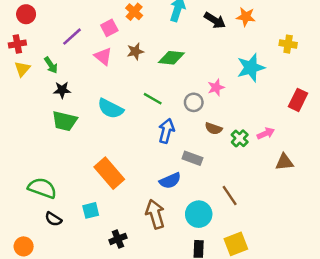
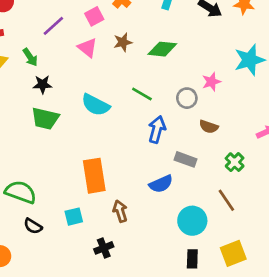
green cross: (240, 138) -> (235, 162), moved
orange rectangle: (109, 173) -> (94, 176), turned 32
brown arrow: (155, 214) -> (120, 211), moved, size x0.7

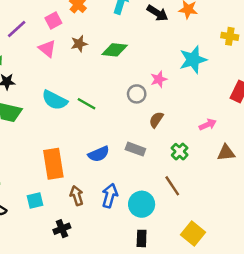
green line: (142, 94) -> (86, 104), moved
brown semicircle: (209, 127) -> (156, 120), turned 105
blue arrow: (157, 129) -> (110, 196), moved
blue semicircle: (161, 184) -> (99, 154), moved
yellow square: (233, 253) -> (193, 234), moved, turned -30

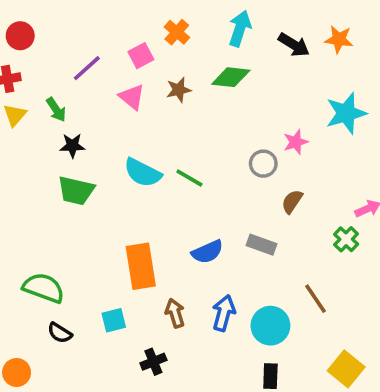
green diamond: (115, 50) -> (231, 77), moved
green cross: (180, 152) -> (346, 239), moved

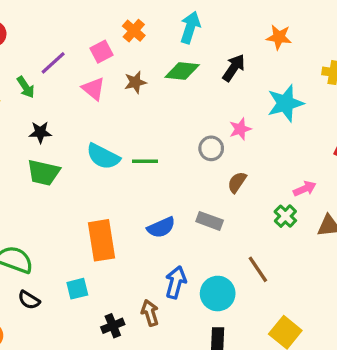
black arrow: (294, 45) -> (234, 68), moved, turned -88
green arrow: (56, 110) -> (26, 87), moved
green line: (189, 178) -> (145, 161), turned -30
brown arrow: (175, 313) -> (150, 313), moved

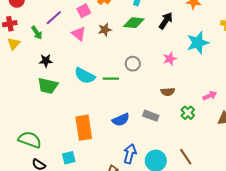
gray circle: (211, 148) -> (133, 64), moved
brown semicircle: (237, 182) -> (168, 92), turned -128
green cross: (285, 216) -> (188, 113), moved
brown line: (258, 269) -> (186, 157), moved

